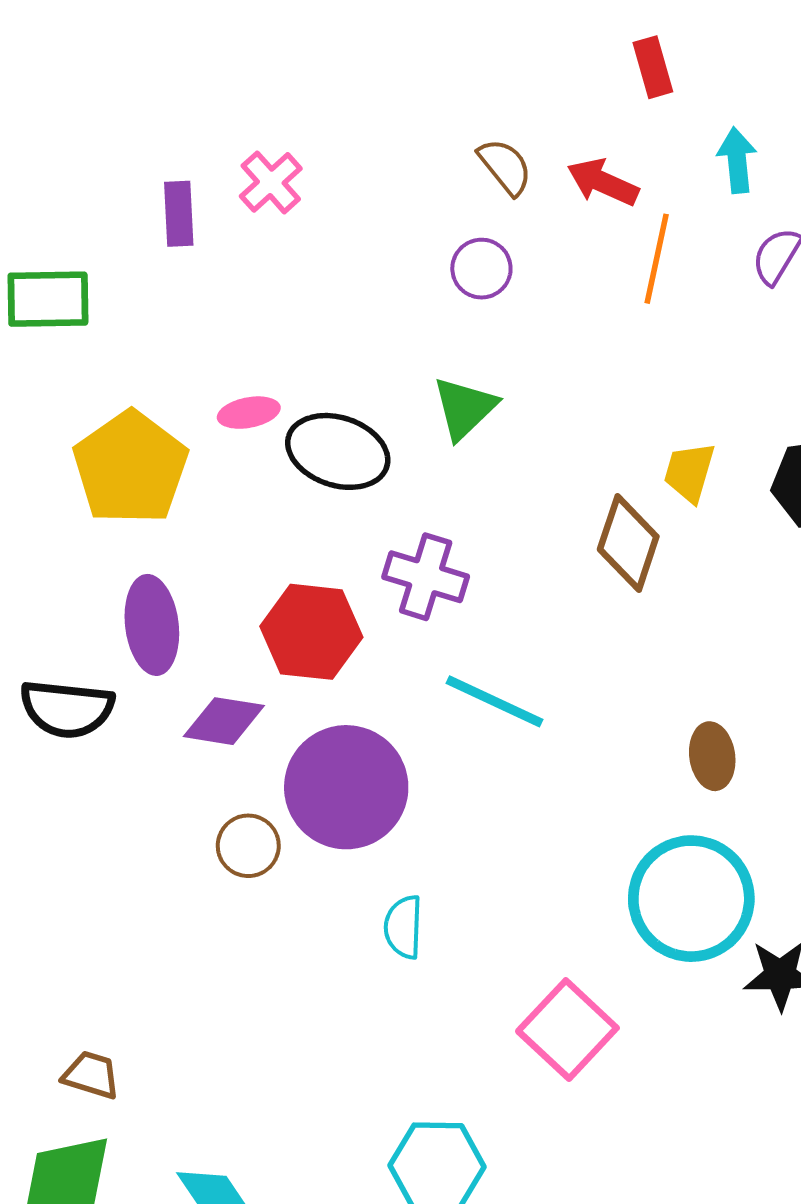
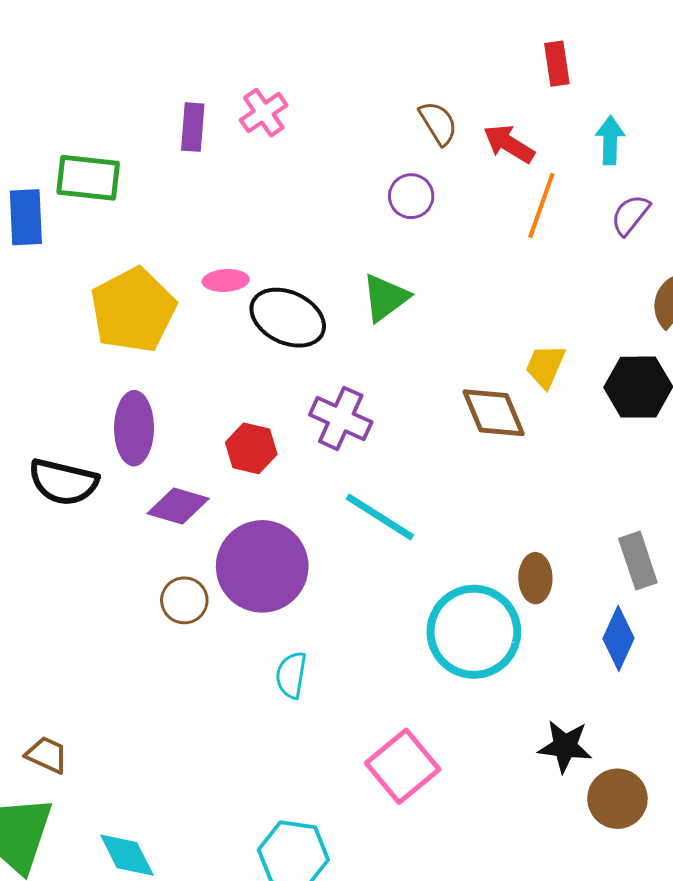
brown diamond: (628, 543) -> (494, 413), turned -48
red hexagon: (311, 632) -> (251, 448), size x0.7
cyan circle: (691, 899) -> (474, 632), moved

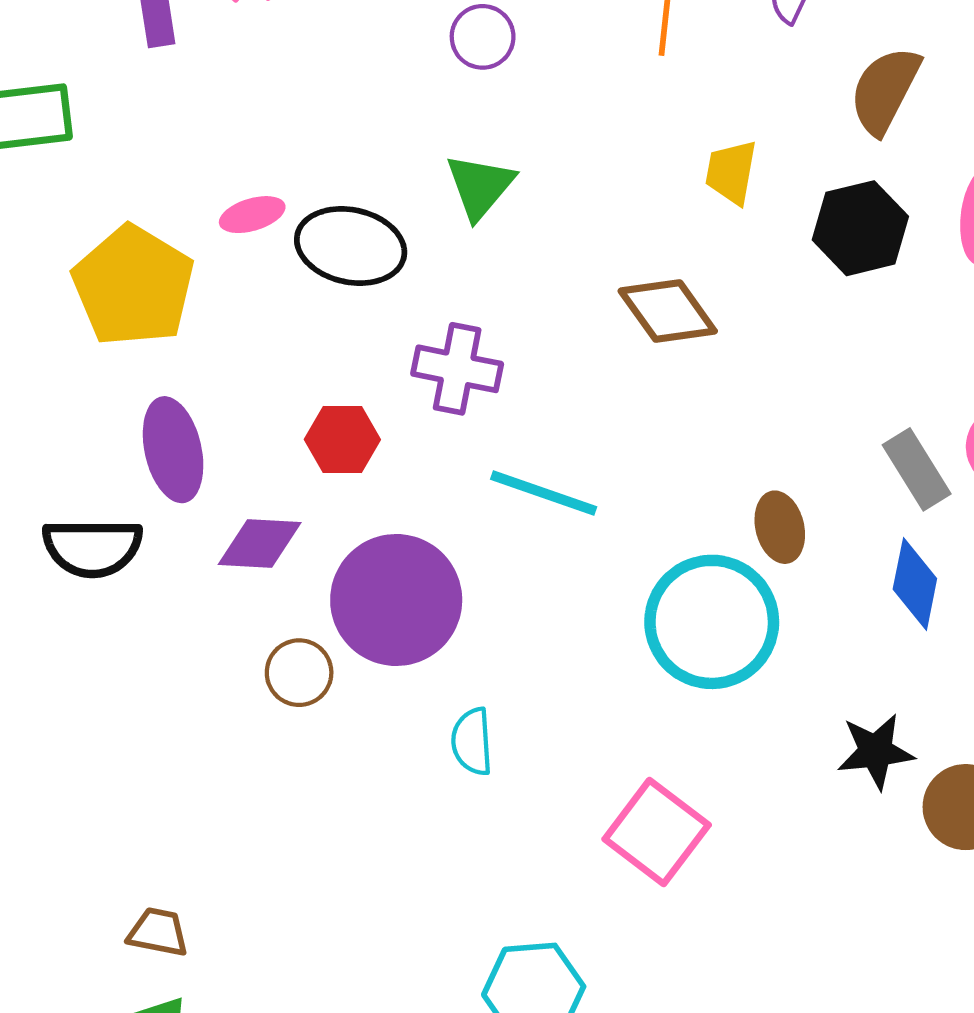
yellow trapezoid: (545, 366) -> (731, 172), moved

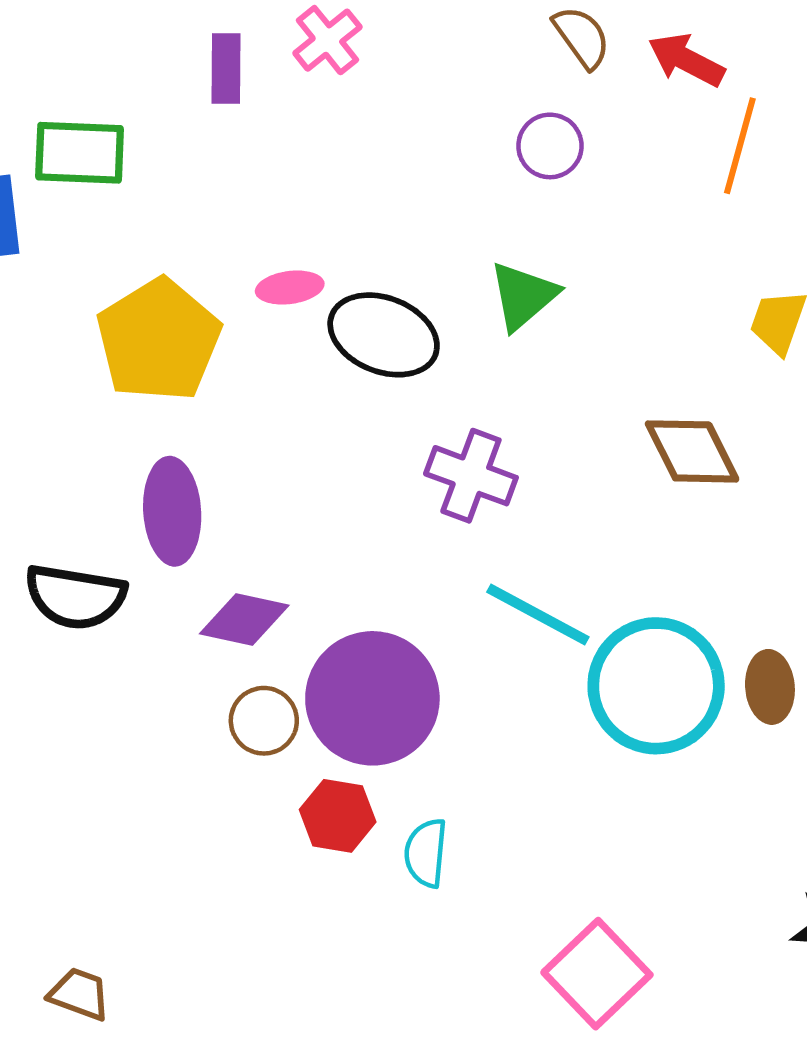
red hexagon: (342, 440) -> (338, 816), moved
cyan circle: (712, 622) -> (656, 686), moved
brown circle: (299, 673) -> (264, 721), moved

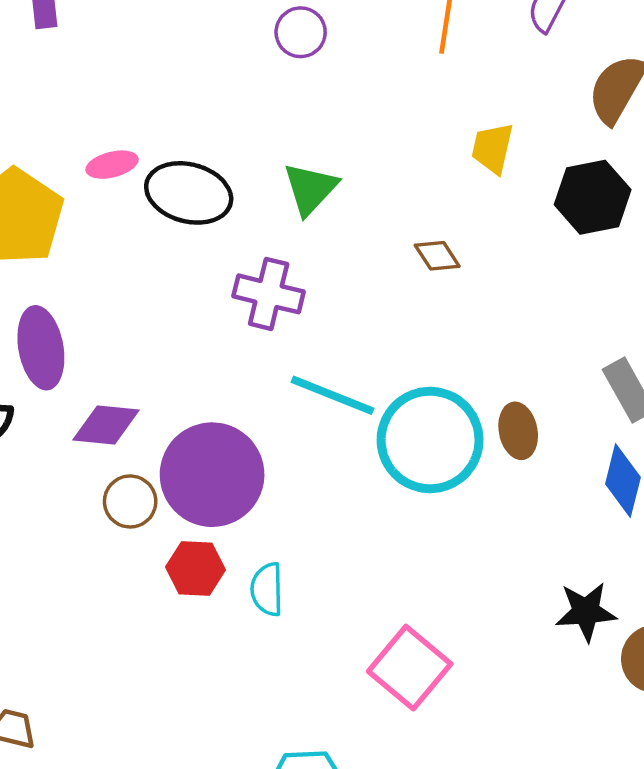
green triangle: (523, 296) -> (310, 189), moved
brown diamond: (692, 451) -> (437, 256), size x0.6

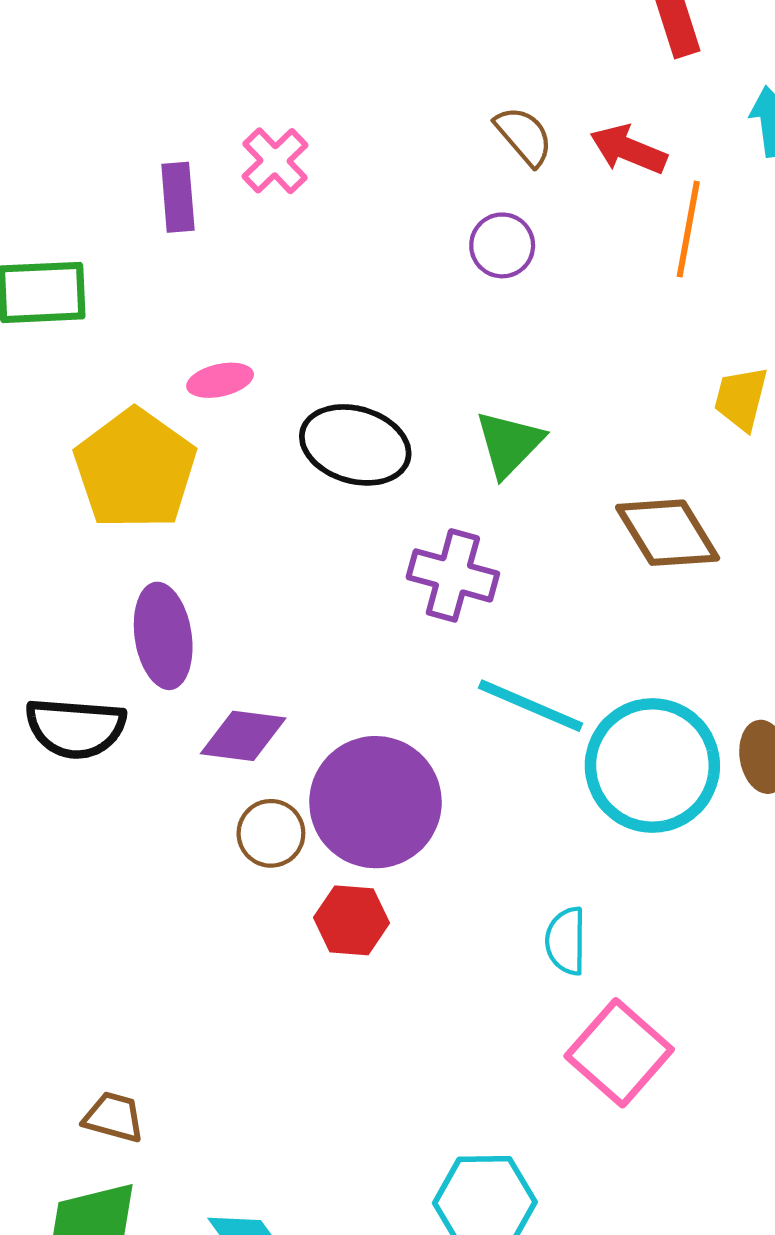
pink ellipse: (112, 165) -> (220, 380), moved
brown diamond: (437, 256) -> (668, 533), size x1.8
cyan semicircle: (267, 589) -> (566, 941), moved

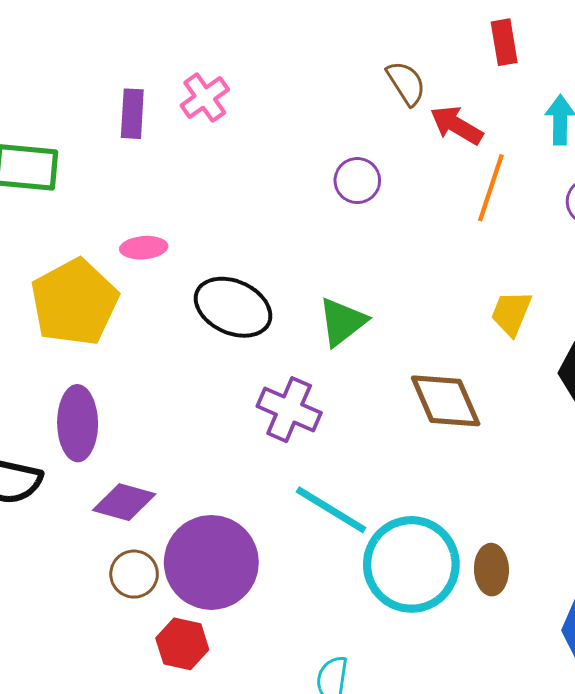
brown semicircle: (524, 136) -> (406, 83), moved

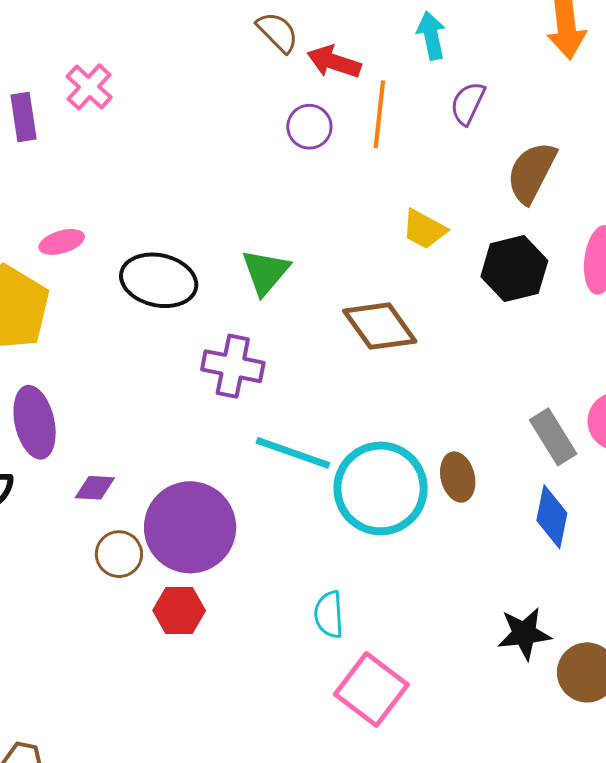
purple circle: (357, 181) -> (309, 127), moved
yellow trapezoid: (511, 313) -> (424, 229), turned -72
purple diamond: (124, 502) -> (95, 488), size x0.7

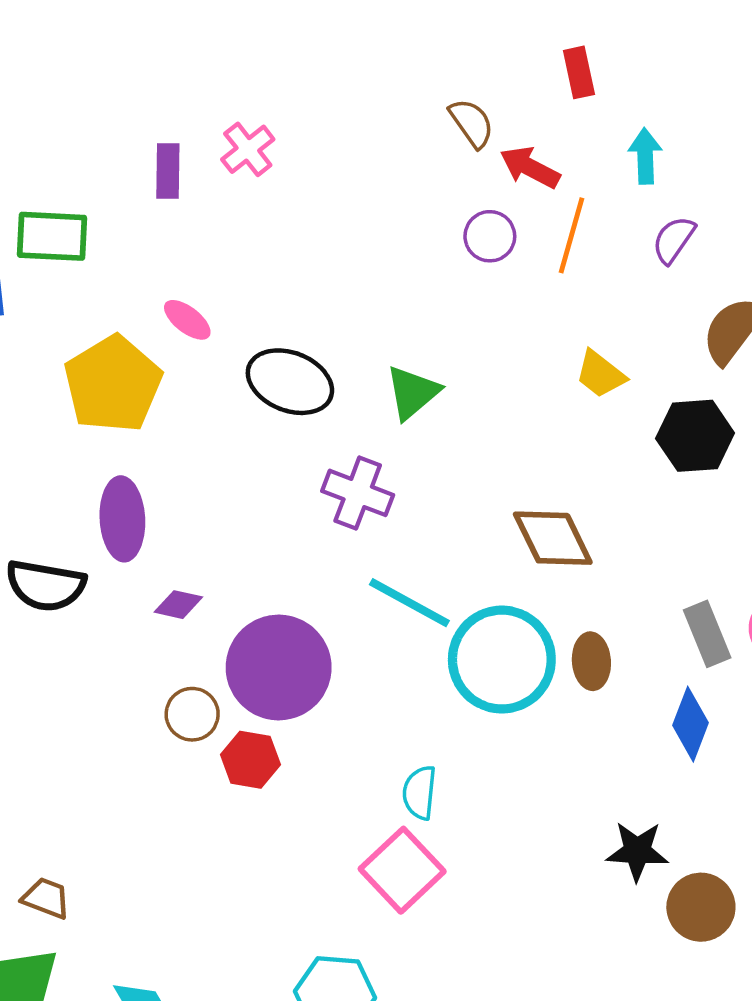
pink ellipse: (62, 242) -> (187, 320), turned 45
brown diamond: (380, 326) -> (553, 538), moved
brown circle: (119, 554) -> (192, 714), moved
pink square: (371, 689) -> (402, 870), moved

